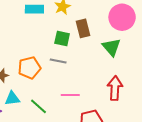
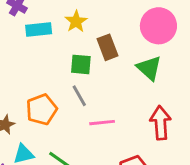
gray line: (58, 61) -> (79, 96), turned 56
pink line: (70, 95) -> (102, 123), moved

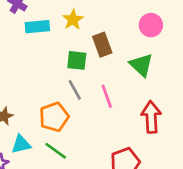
pink circle: (158, 26) -> (151, 25), size x0.7
orange pentagon: (42, 109) -> (54, 117), moved
pink line: (102, 123) -> (107, 96), moved, turned 75

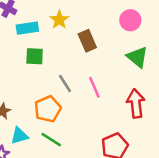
green square: (77, 60) -> (35, 56), moved
green triangle: (141, 65) -> (137, 57), moved

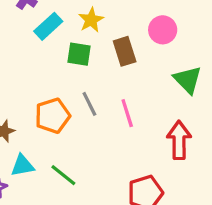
pink circle: (130, 20) -> (163, 30), moved
cyan rectangle: (27, 28) -> (48, 26), turned -40
green square: (35, 56) -> (79, 54), moved
orange pentagon: (48, 109) -> (52, 116), moved

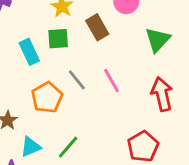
cyan rectangle: (48, 26) -> (29, 52), moved, turned -60
green triangle: (188, 80) -> (158, 40), turned 40
green line: (63, 175) -> (68, 147), turned -75

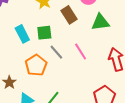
green square: (58, 39) -> (44, 33), moved
green triangle: (158, 40) -> (100, 22), moved, turned 42

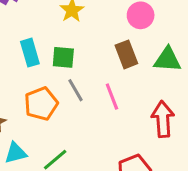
brown rectangle: (69, 15) -> (126, 54), moved
green triangle: (100, 22) -> (167, 60), moved

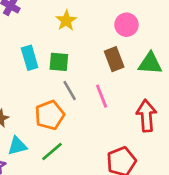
orange pentagon: (41, 104) -> (50, 115), moved

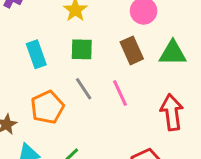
green square: (59, 62) -> (82, 49), moved
orange pentagon: (50, 115) -> (47, 107), moved

